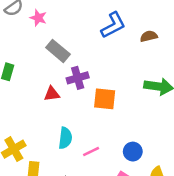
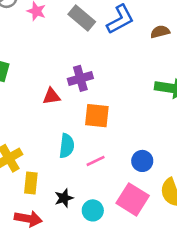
gray rectangle: (58, 51) -> (82, 18), moved
orange square: (105, 99) -> (97, 116), moved

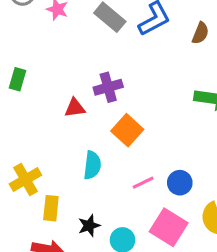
brown semicircle: (160, 32) -> (200, 33), turned 126
orange square: (97, 116) -> (127, 130), turned 36
pink line: (96, 161) -> (143, 183), moved

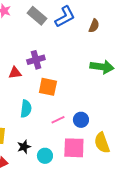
orange square: (127, 130) -> (48, 87), turned -30
pink square: (169, 227) -> (74, 148), turned -30

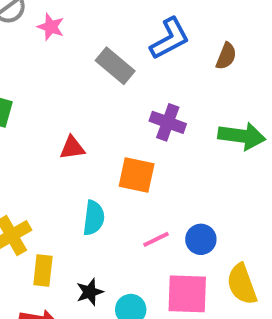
gray rectangle: (37, 16) -> (115, 66), moved
purple cross: (36, 60) -> (168, 122), moved, turned 36

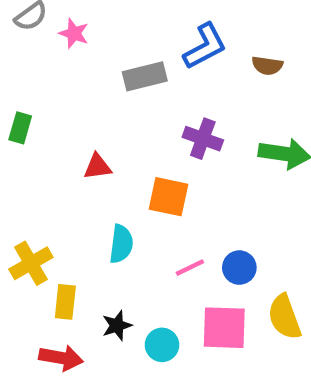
brown semicircle: (226, 56) -> (267, 66), turned 76
gray rectangle: (115, 66) -> (145, 76), turned -54

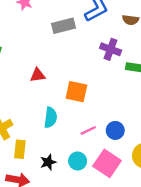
purple cross: (203, 139) -> (111, 49), moved
pink square: (224, 328) -> (107, 163), turned 32
cyan circle: (162, 345) -> (78, 161), moved

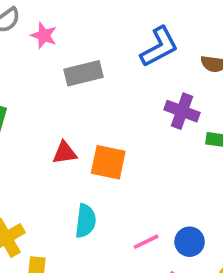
gray rectangle: (63, 26) -> (84, 73), moved
orange square: (76, 92) -> (108, 162), moved

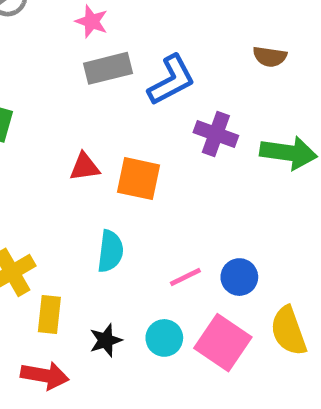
pink star: (44, 35) -> (92, 21), moved
blue L-shape: (159, 47) -> (171, 80), moved
purple cross: (182, 111) -> (216, 134), moved

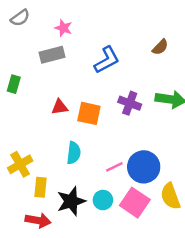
brown semicircle: (270, 57) -> (160, 47), turned -54
gray rectangle: (108, 68) -> (52, 55), moved
purple cross: (216, 134) -> (130, 103), moved
blue circle: (239, 277) -> (144, 167), size x1.6
black star: (106, 340) -> (71, 201), size x1.6

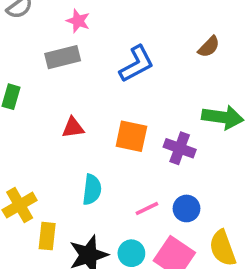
purple cross: (130, 103) -> (180, 148), moved
orange square: (89, 113) -> (131, 136), moved
blue circle: (144, 167) -> (186, 208), size x0.6

